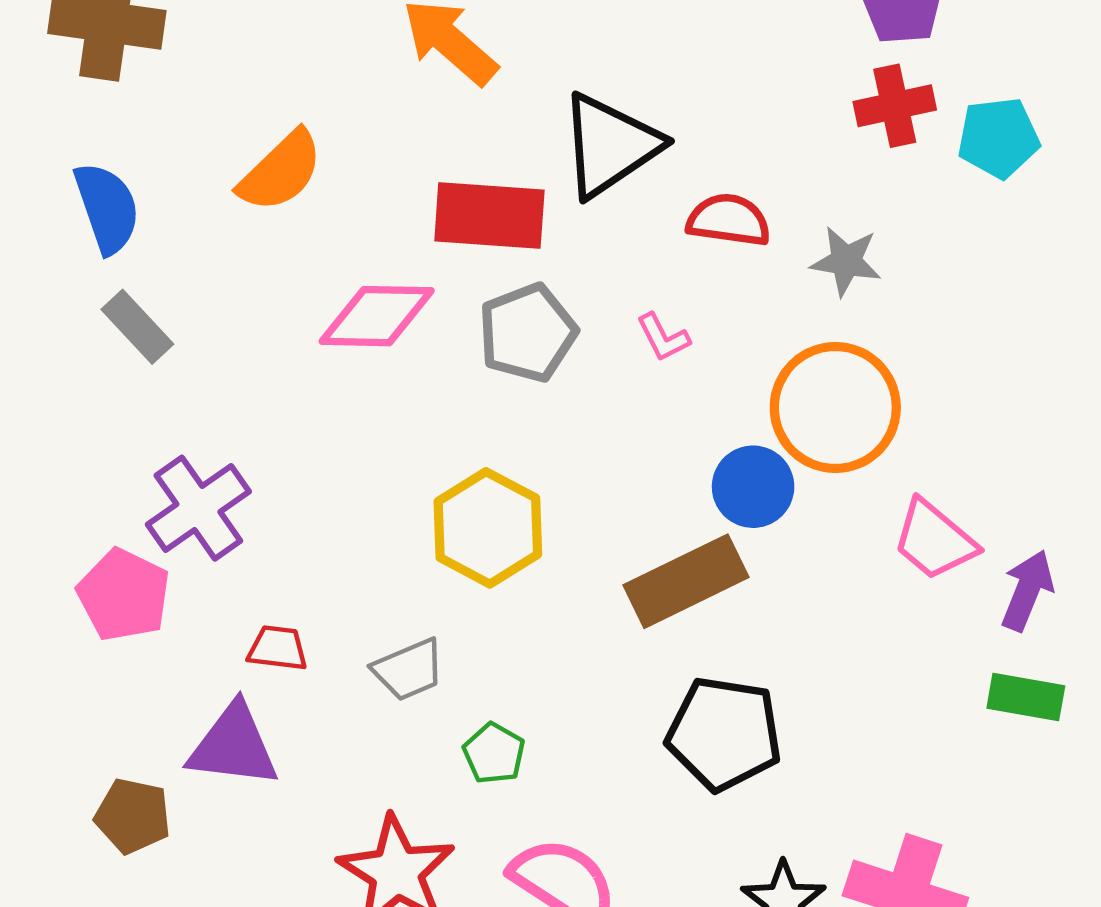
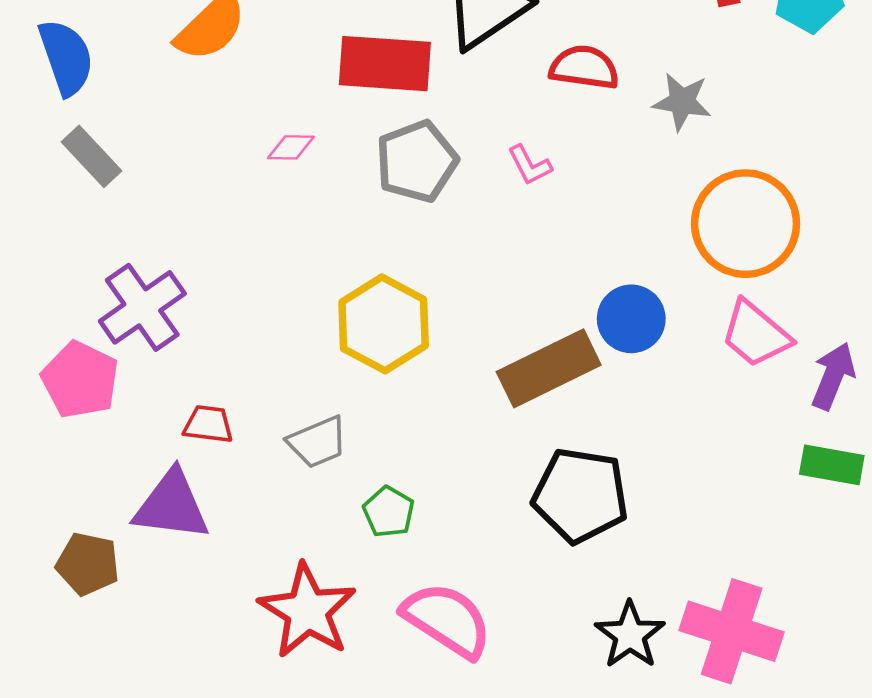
pink diamond: (377, 316) -> (291, 147), size x0.5
orange circle: (835, 407) -> (746, 224), moved
blue circle: (753, 487) -> (631, 319), moved

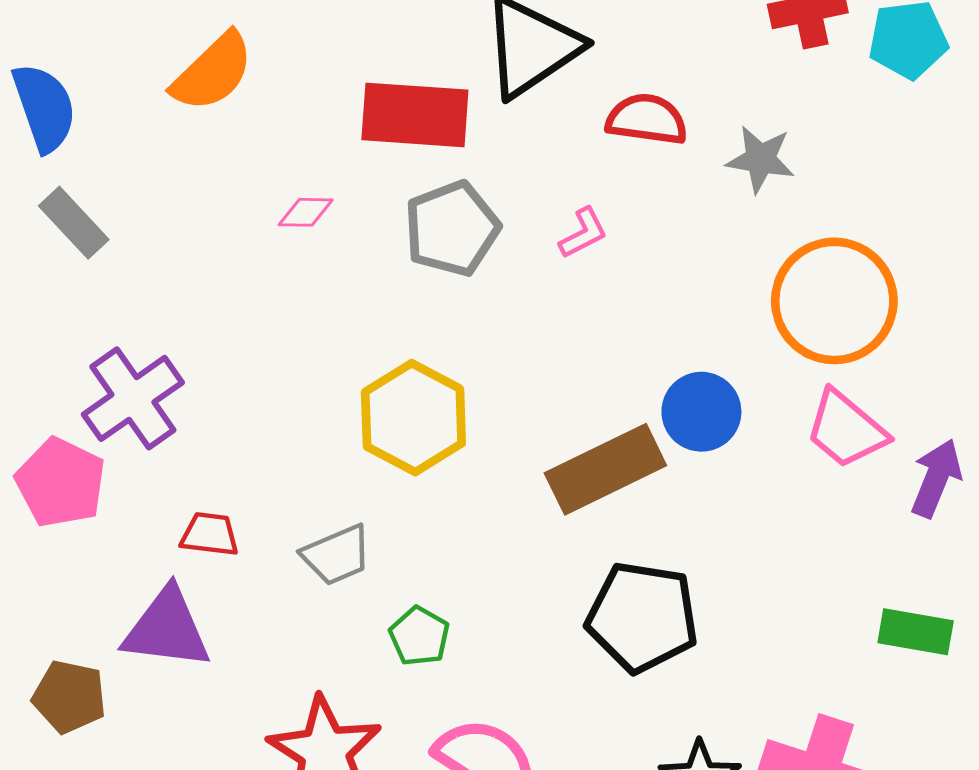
pink L-shape: (530, 165) -> (583, 233), turned -90
green rectangle: (832, 465) -> (916, 632), moved

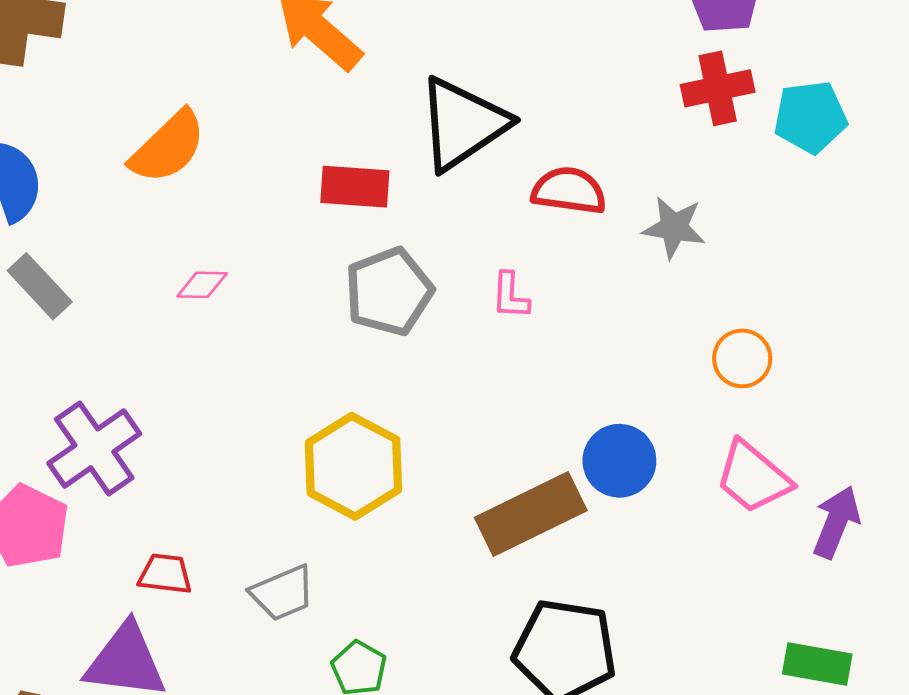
red rectangle: (415, 115) -> (355, 187), size x0.7
pink diamond: (306, 212) -> (202, 285), moved
pink L-shape: (583, 233) -> (510, 296), turned 120
orange circle: (834, 301) -> (742, 358), size x0.5

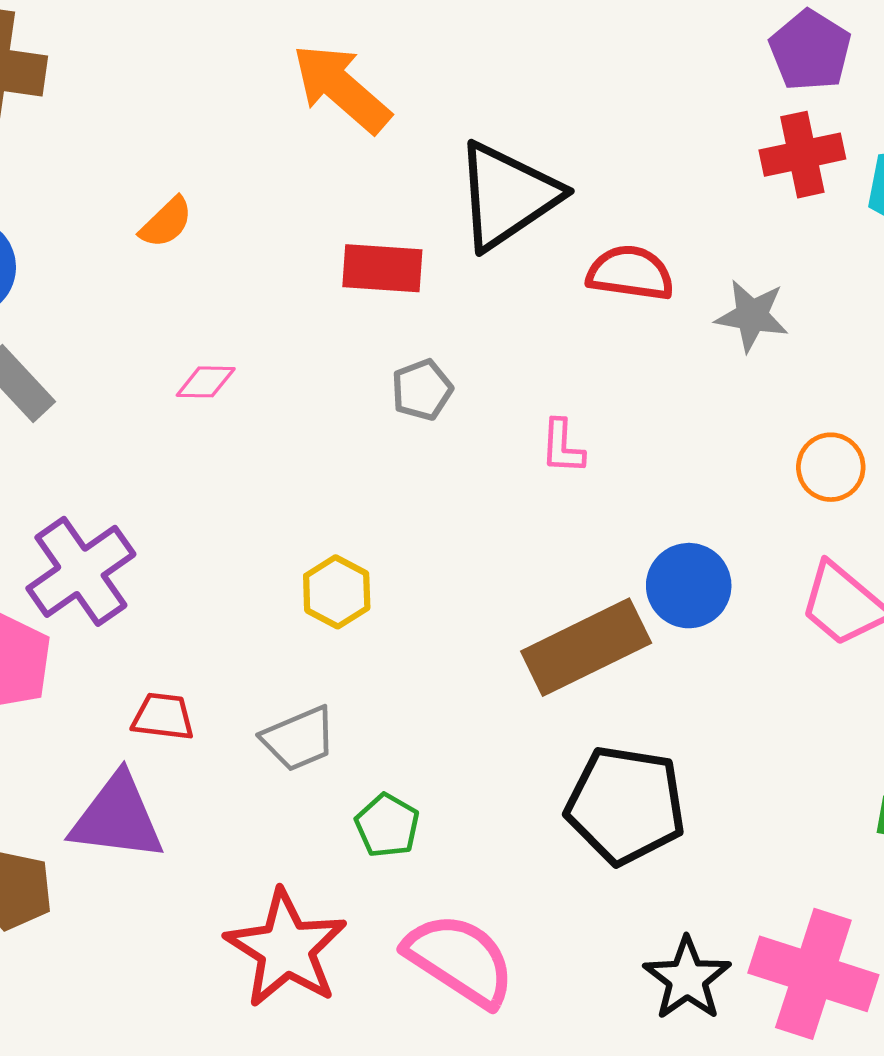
orange semicircle: (168, 147) -> (166, 222), size x0.6
gray pentagon: (389, 292) -> (422, 390), size x0.6
pink L-shape: (510, 296) -> (562, 447), moved
yellow hexagon: (353, 466) -> (337, 592), moved, size x0.6

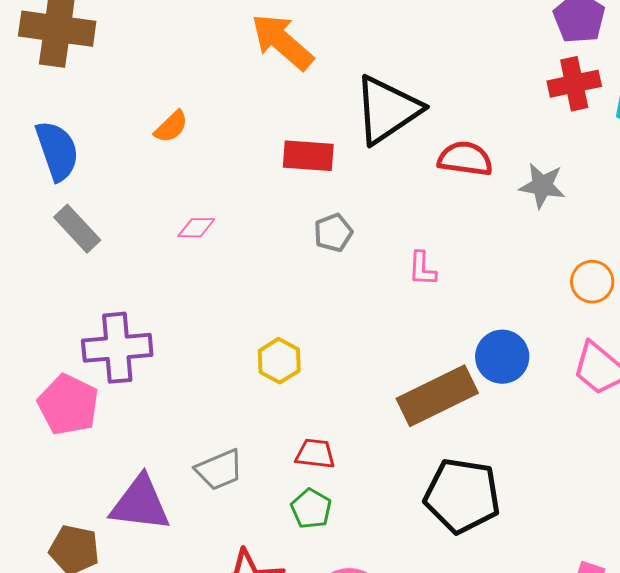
purple cross: (81, 571) -> (117, 348), turned 30
red trapezoid: (163, 717) -> (315, 454), moved
gray trapezoid: (299, 739) -> (219, 470), moved

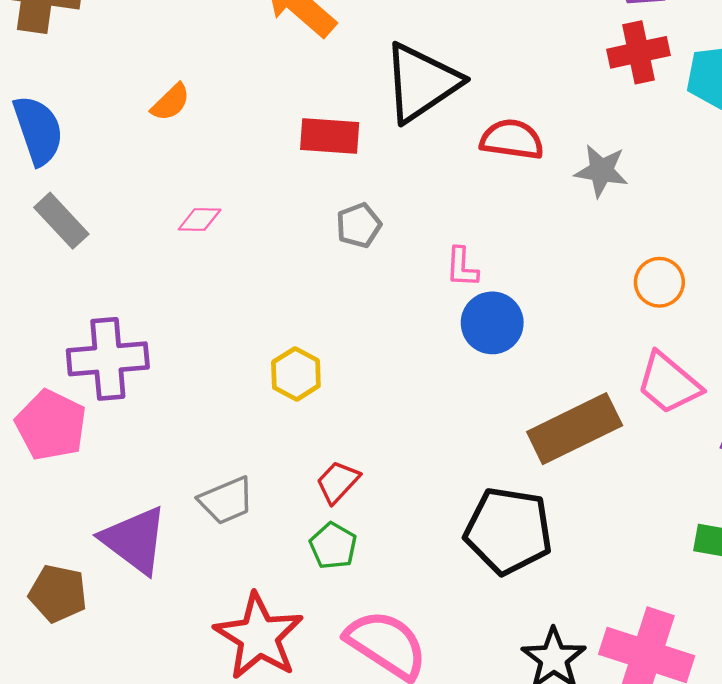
blue circle: (502, 357) -> (492, 323), moved
brown rectangle: (437, 396) -> (575, 429), moved
red trapezoid: (315, 454) -> (338, 482), turned -54
purple triangle: (140, 504) -> (135, 540), turned 30

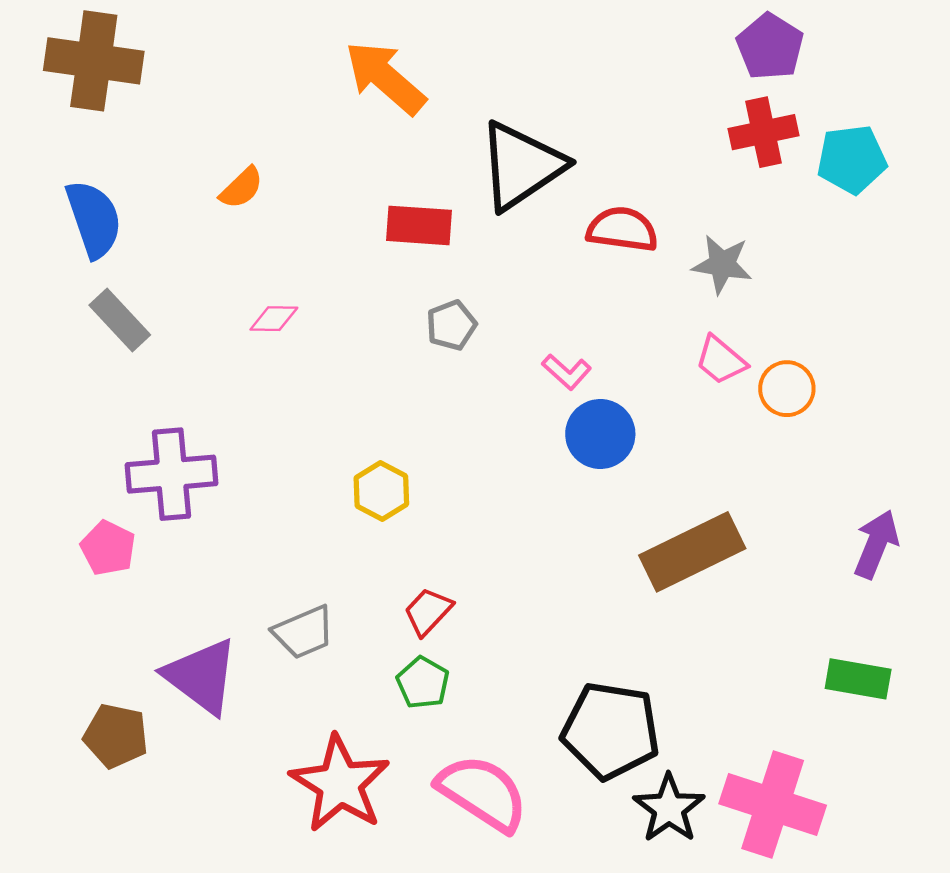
pink L-shape: (462, 267) -> (567, 372), turned -51
pink trapezoid: (669, 383) -> (721, 360), moved, size x0.7
pink pentagon: (51, 425) -> (108, 548), size x0.7
black pentagon: (508, 531) -> (611, 731), moved

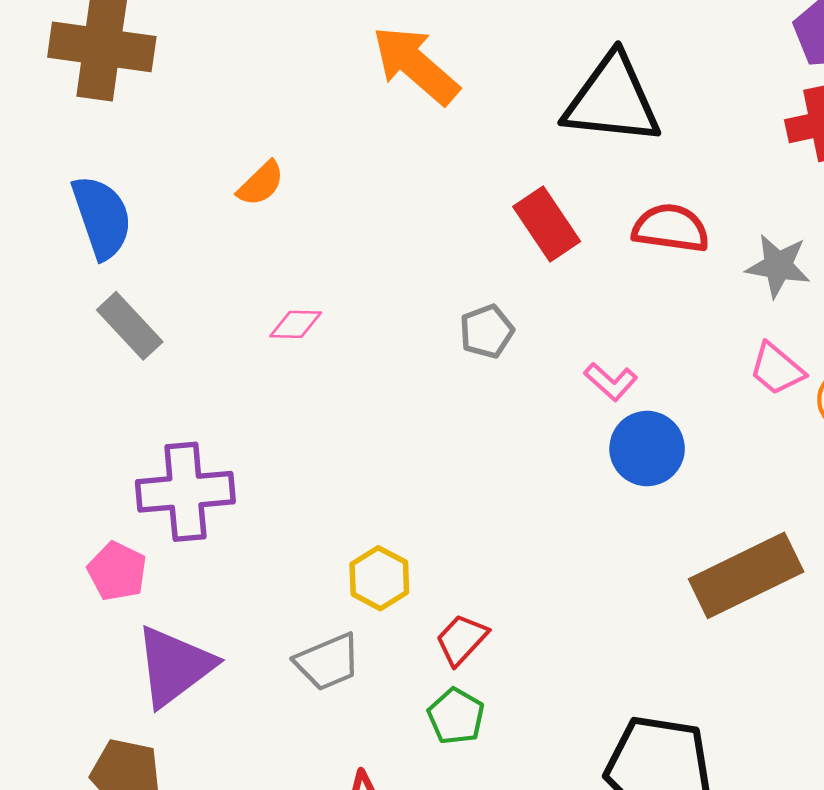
black triangle: (521, 166) -> (612, 100), moved, turned 40
red rectangle: (419, 225) -> (547, 224), moved, turned 52
yellow hexagon: (381, 491) -> (379, 578), moved
purple triangle: (201, 676) -> (174, 666), moved, turned 46

